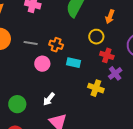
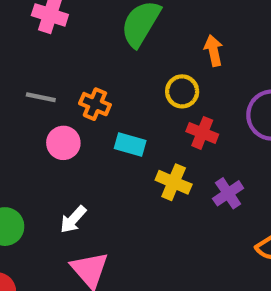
orange arrow: (110, 17) -> (214, 51), turned 144
purple cross: (115, 73) -> (228, 193), moved
yellow cross: (96, 88) -> (174, 182), moved

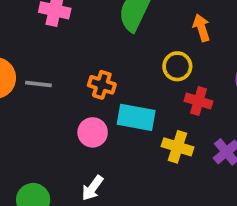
gray line: (41, 97) -> (38, 84), moved
pink circle: (63, 143) -> (93, 132), moved
cyan rectangle: (130, 145) -> (136, 117), size x1.4

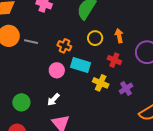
orange arrow: (201, 28) -> (119, 36), moved
yellow circle: (177, 66) -> (95, 38), moved

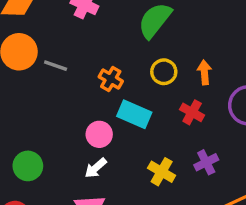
pink circle: (57, 70) -> (99, 134), moved
yellow cross: (101, 83) -> (162, 172), moved
white arrow: (53, 100) -> (96, 168), moved

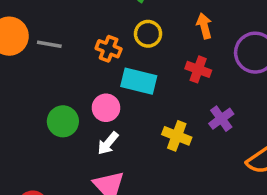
yellow circle: (164, 72) -> (148, 34), moved
green circle: (28, 166) -> (63, 121), moved

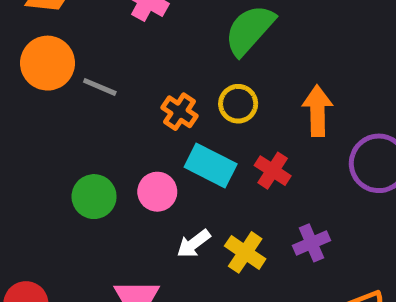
orange arrow: (204, 26) -> (317, 111), size x1.4
red cross: (198, 69) -> (273, 171), moved
white arrow: (108, 143) -> (194, 244), moved

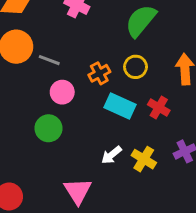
orange cross: (179, 112) -> (99, 73), turned 30
pink circle: (157, 192) -> (62, 92), moved

